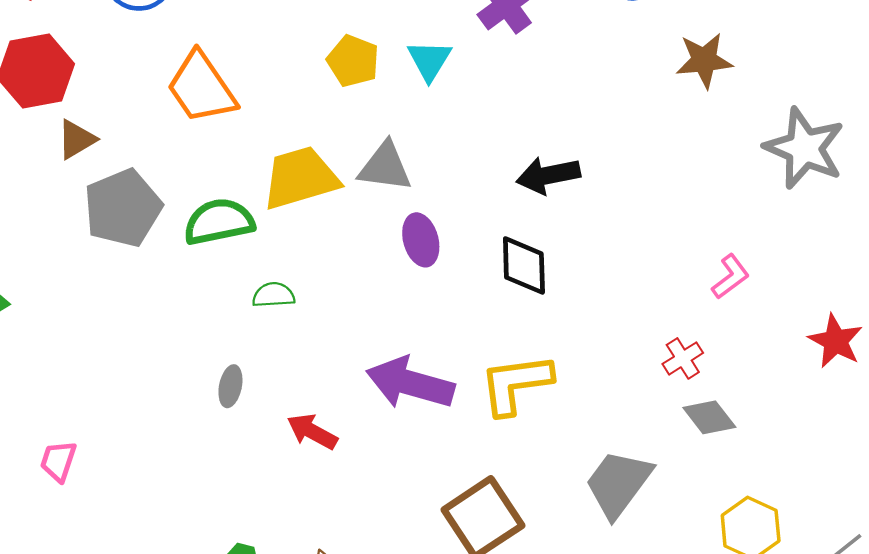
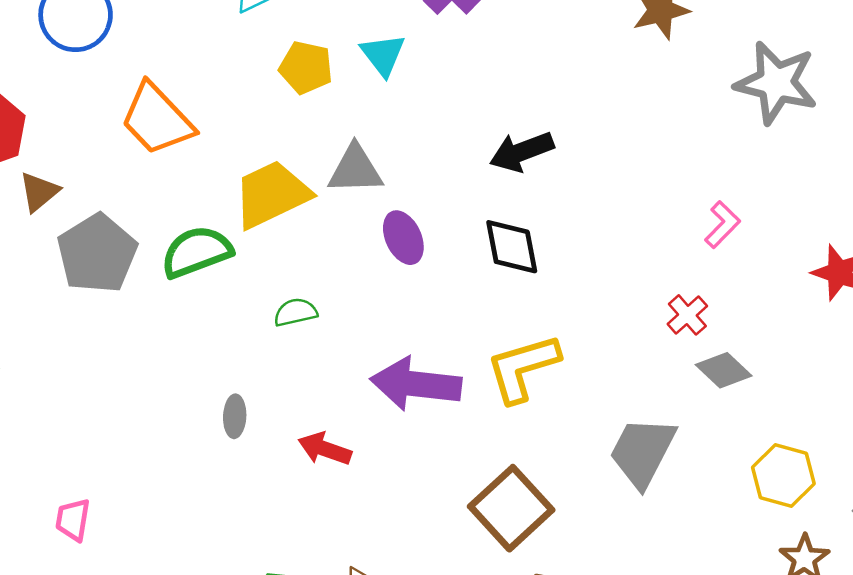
green semicircle: (274, 295) -> (296, 312), moved

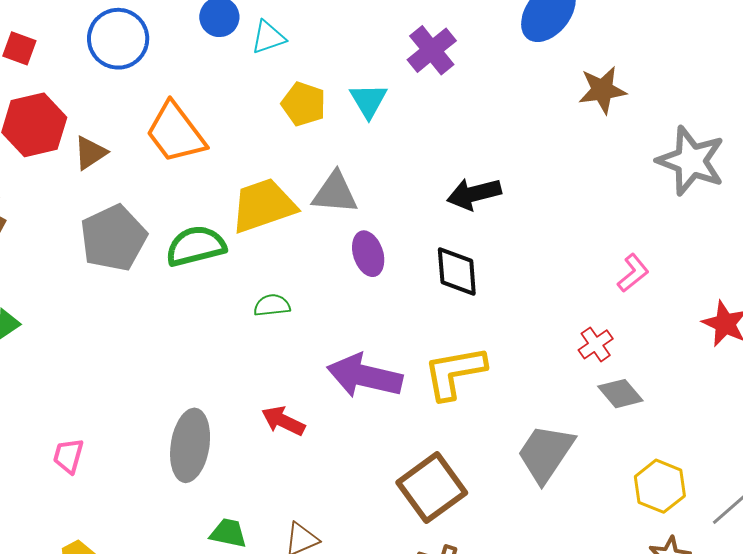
brown triangle: (39, 192) -> (90, 153), moved
gray ellipse: (235, 416) -> (190, 445), moved, size x2.0

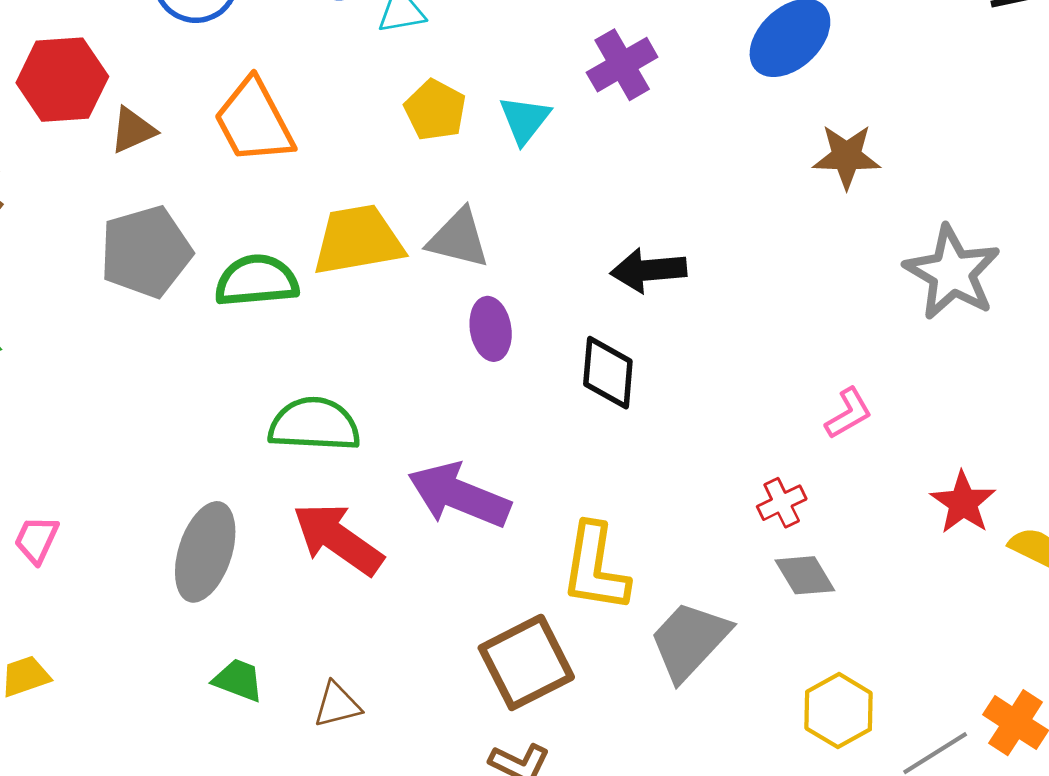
green semicircle: (272, 305) -> (314, 424), moved, size x1.8
yellow L-shape: (455, 373) -> (595, 568), moved, turned -80
red arrow: (283, 421) -> (338, 539), size x1.6

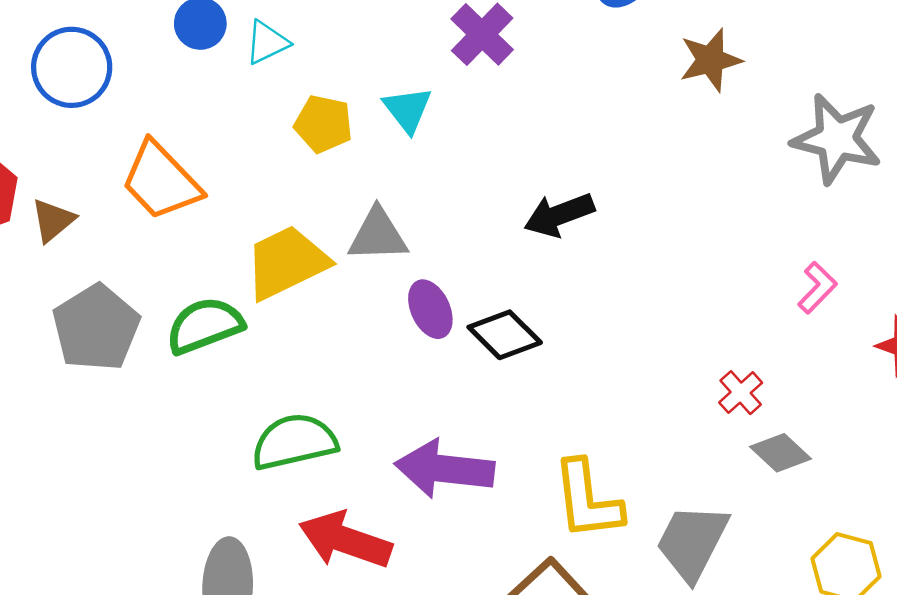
black diamond: (608, 373) -> (505, 335), moved, turned -34
pink L-shape: (848, 413) -> (817, 288), moved

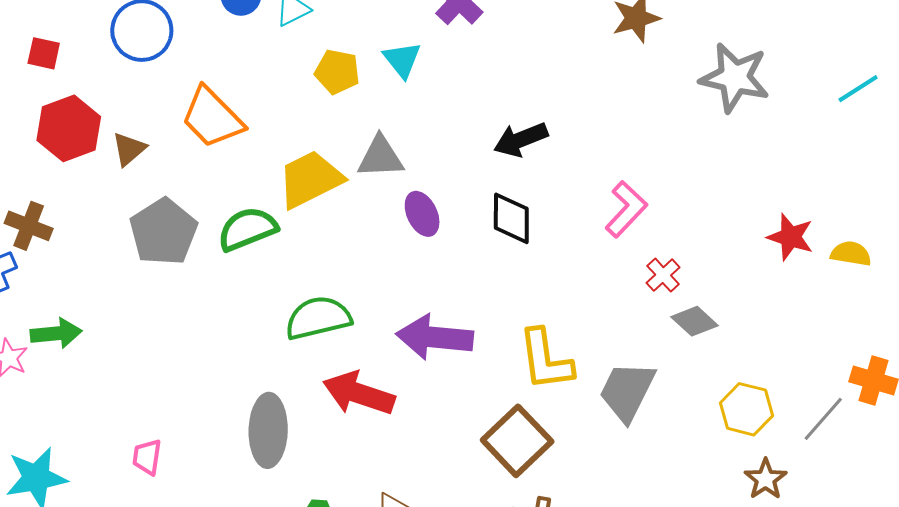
pink L-shape: (817, 288) -> (626, 209), moved, size x1.4
black diamond: (505, 335) -> (511, 218), moved, turned 46

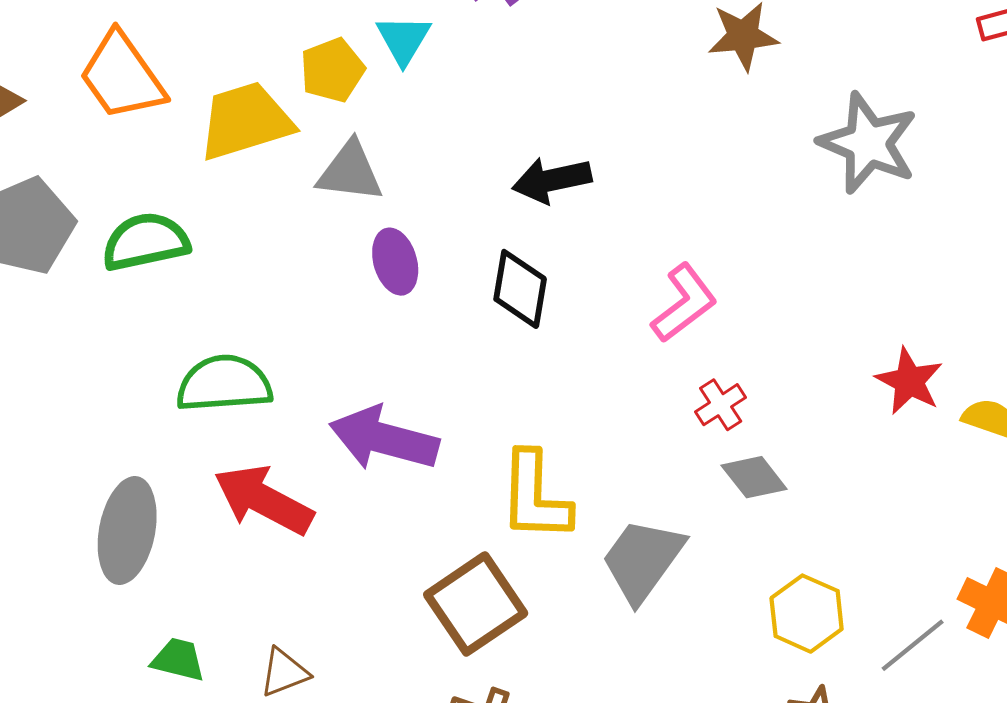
yellow pentagon: (337, 72) -> (332, 70), moved, turned 30
yellow trapezoid: (310, 179) -> (245, 121), moved

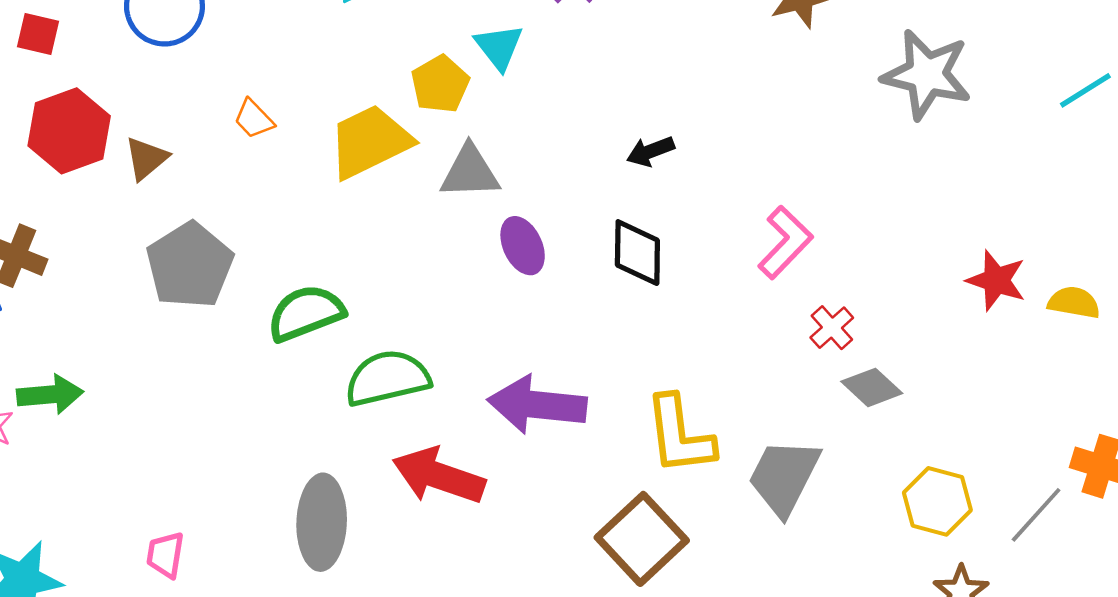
orange trapezoid: (122, 76) -> (254, 119), size x0.5
black arrow: (552, 180) -> (650, 151), size x0.7
green semicircle: (145, 242) -> (306, 313), moved

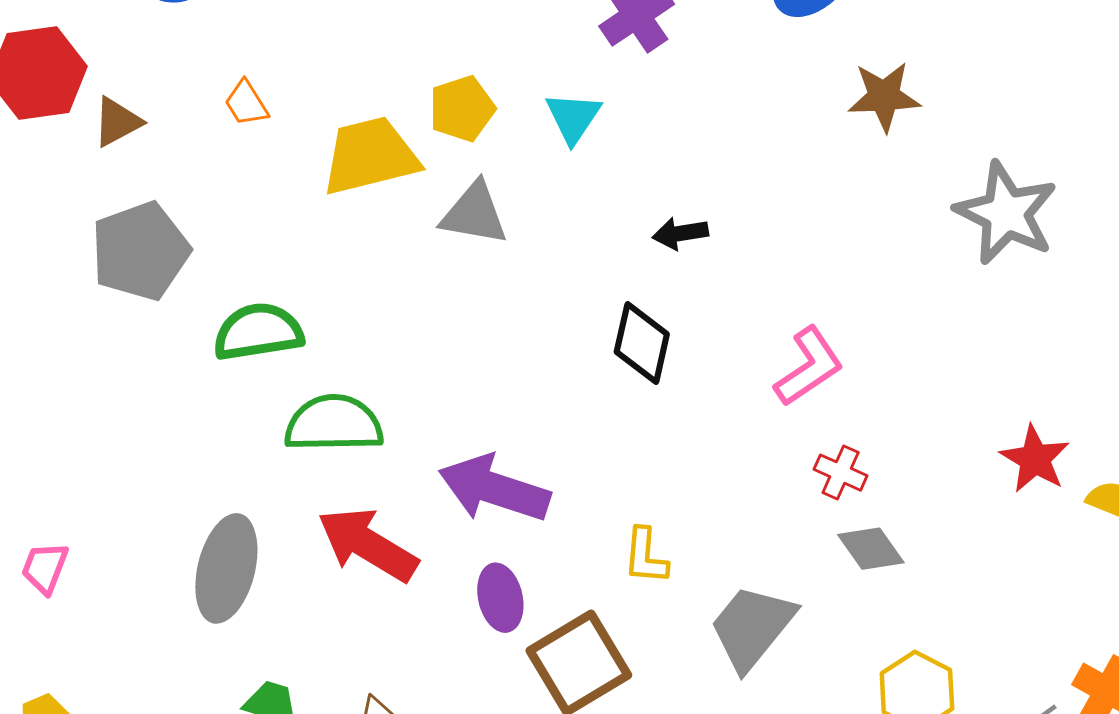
cyan triangle: (499, 47) -> (573, 117), moved
purple ellipse: (523, 246) -> (500, 598), moved
red cross: (832, 328) -> (841, 473), turned -36
yellow L-shape: (680, 435) -> (646, 556), size x0.6

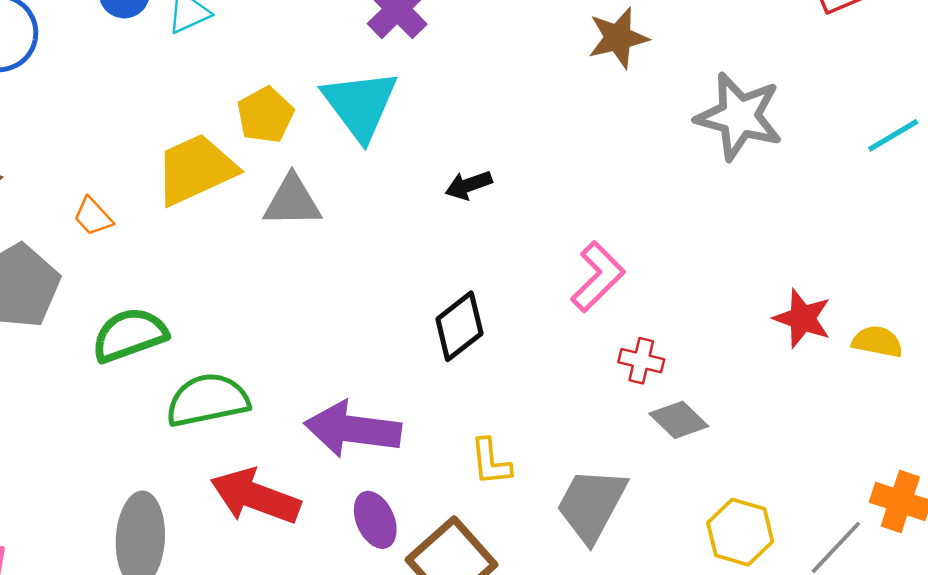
orange trapezoid: (246, 103) -> (93, 217), moved
cyan triangle: (573, 117) -> (360, 105), size x1.6
black diamond: (642, 343) -> (459, 326), moved, turned 50

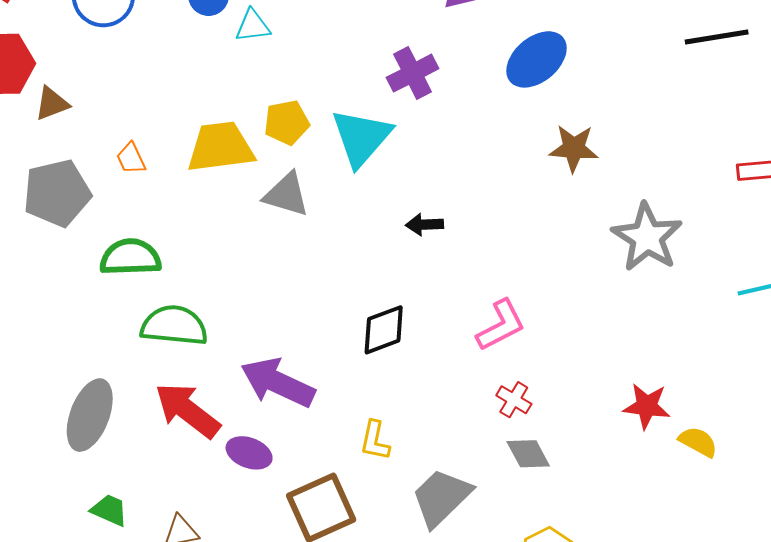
red star: (802, 318) -> (647, 406), turned -30
purple ellipse: (375, 520) -> (249, 453), moved, turned -63

